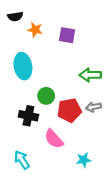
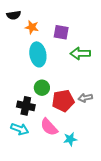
cyan ellipse: (23, 66) -> (38, 54), moved
green arrow: (90, 75) -> (80, 53), moved
cyan arrow: (22, 160) -> (20, 129), moved, turned 144
cyan star: (84, 160) -> (70, 139), moved

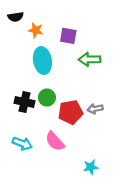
black cross: (26, 106) -> (25, 102), moved
cyan star: (70, 139) -> (91, 167), moved

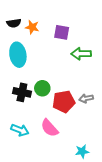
black semicircle: (16, 17) -> (14, 23), moved
cyan ellipse: (42, 61) -> (18, 55), moved

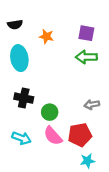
orange star: (32, 27) -> (46, 36), moved
purple square: (62, 32) -> (86, 33), moved
green circle: (42, 88) -> (50, 112), moved
red pentagon: (64, 102) -> (80, 135), moved

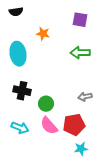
black semicircle: (15, 25) -> (16, 12), moved
purple square: (86, 33) -> (80, 20), moved

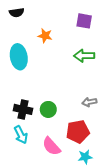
black cross: (22, 91) -> (23, 109), moved
pink semicircle: (49, 126) -> (51, 146), moved
cyan arrow: (20, 128) -> (21, 135), turned 42

